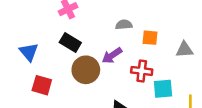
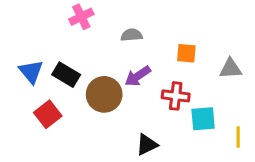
gray semicircle: (124, 25) -> (132, 35), moved
black rectangle: (70, 42) -> (66, 75), moved
red square: (42, 85) -> (48, 114), turned 36

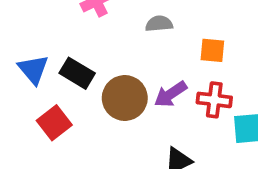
orange square: (186, 53) -> (212, 50), moved
purple arrow: (138, 76) -> (170, 94), moved

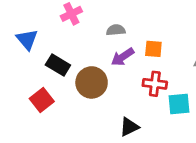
blue triangle: (33, 69) -> (27, 39), moved
purple arrow: (170, 94) -> (123, 57), moved

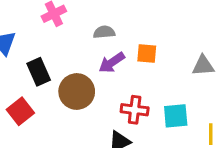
black rectangle: (58, 65) -> (39, 72), turned 35
red cross: (155, 84) -> (135, 110), moved

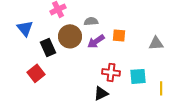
brown circle: (77, 92) -> (70, 36), moved

